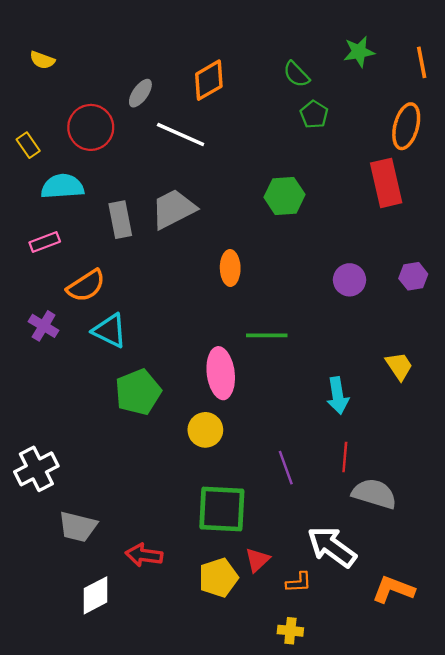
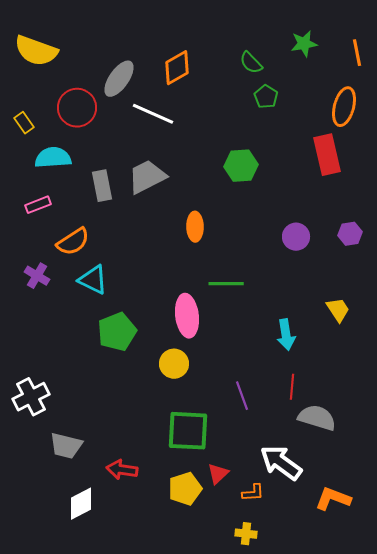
yellow semicircle: (42, 60) -> (36, 51), size x2.0
gray ellipse: (140, 93) -> (119, 79), size x1.5

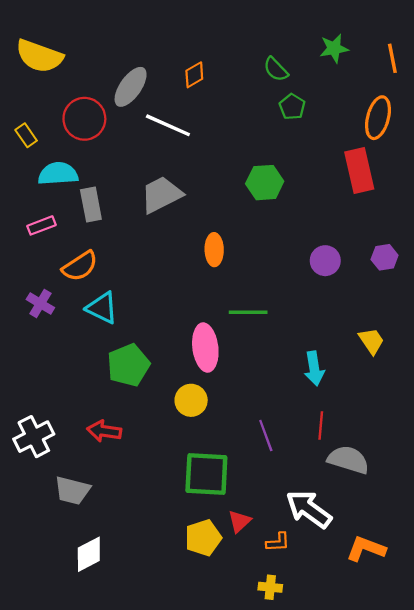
orange diamond: (177, 68) -> (194, 75), size x0.7
gray rectangle: (102, 186) -> (91, 205), moved
red arrow: (122, 470) -> (104, 431), moved

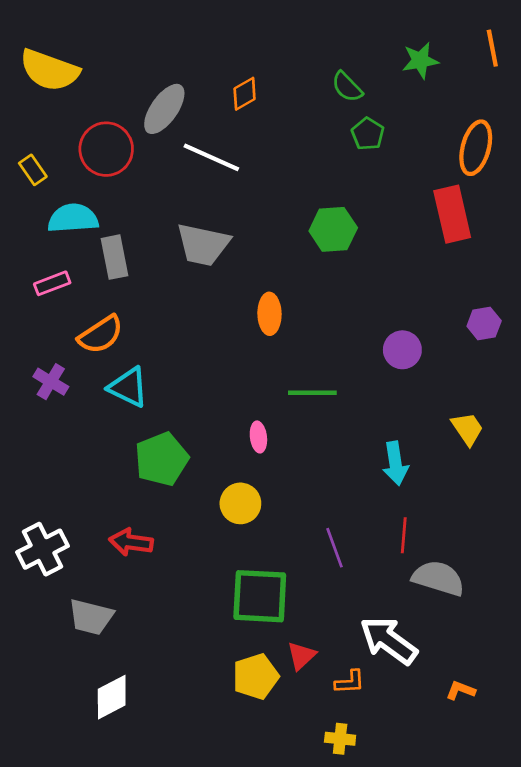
orange line: (392, 58) -> (492, 48), moved
gray trapezoid: (161, 195) -> (203, 245), turned -141
purple circle: (325, 261) -> (402, 350), moved
pink ellipse: (205, 348) -> (258, 437), size x0.5
orange L-shape: (366, 549) -> (461, 690), size x0.6

